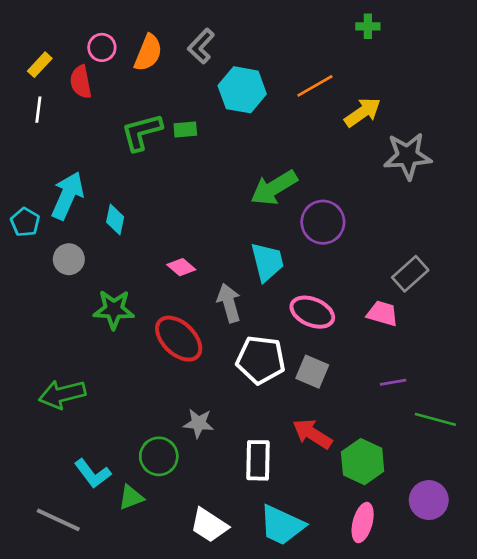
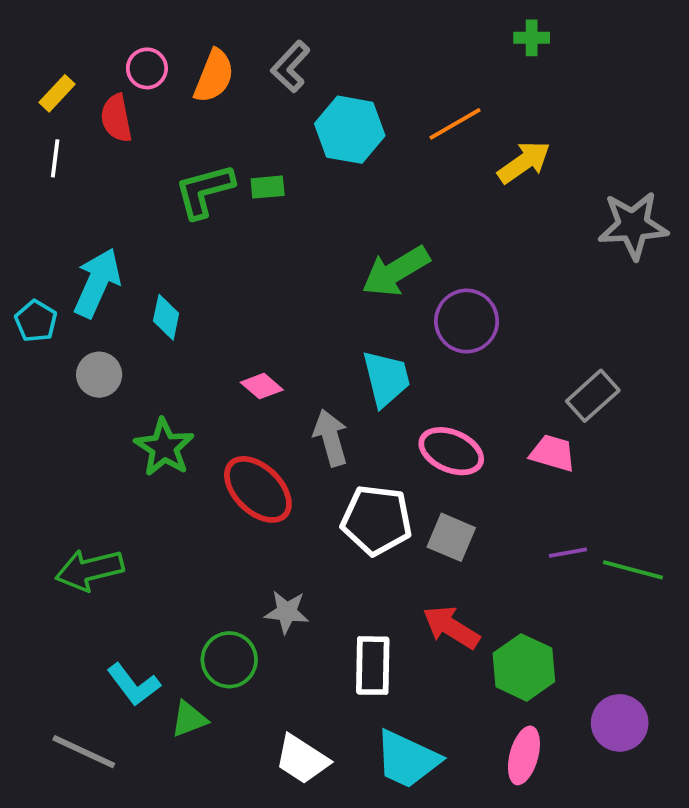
gray star: (408, 156) -> (633, 225), moved
green star: (114, 309) -> (164, 447), turned 30
green line: (435, 419) -> (633, 570), moved

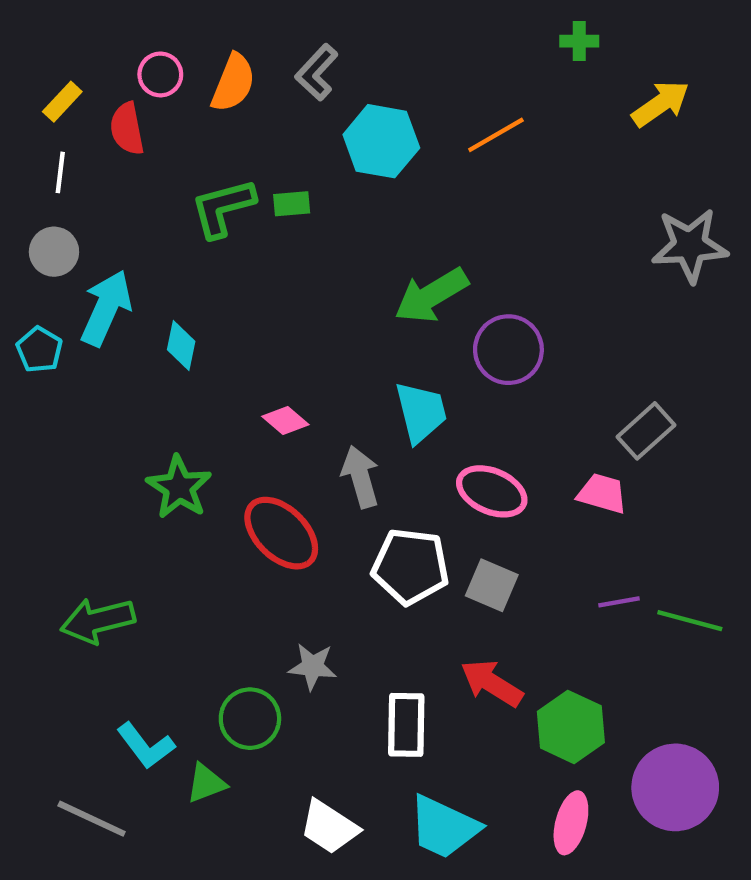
yellow arrow: (524, 162) -> (661, 104), moved
gray circle: (99, 375) -> (54, 252), moved
purple circle: (620, 723) -> (675, 787), size x1.4

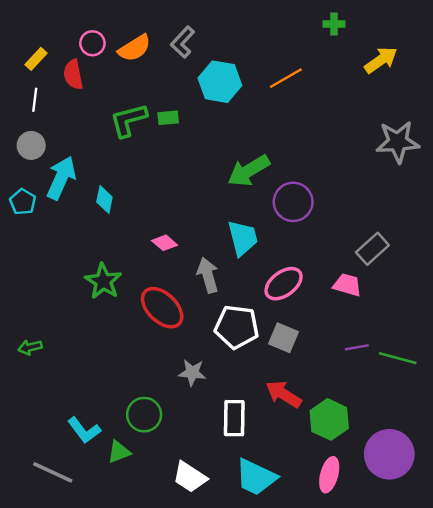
orange semicircle: (233, 83) -> (135, 48), turned 36
pink ellipse: (492, 491) -> (284, 284), turned -60
green arrow: (98, 621) -> (30, 347), moved, size x0.6
gray star: (312, 666) -> (192, 373), moved

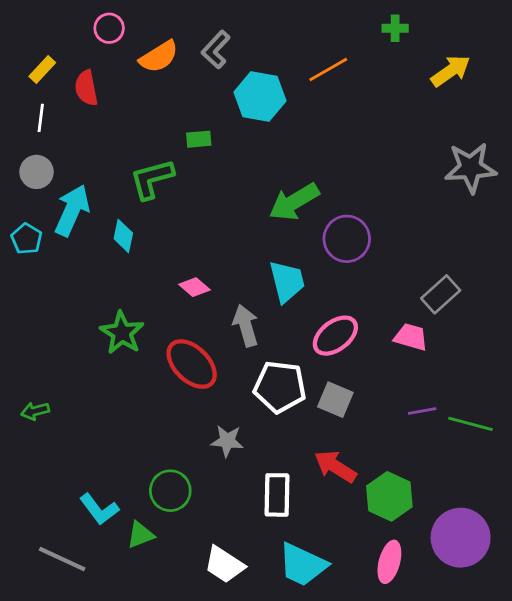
pink circle: (92, 43) -> (109, 28), moved
orange line: (286, 78) -> (328, 69), moved
green L-shape: (128, 120) -> (152, 179), moved

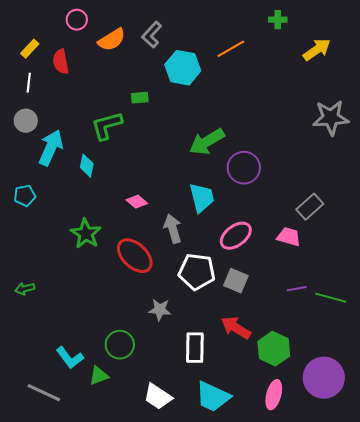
cyan pentagon: (27, 239) -> (25, 196), moved, turned 30

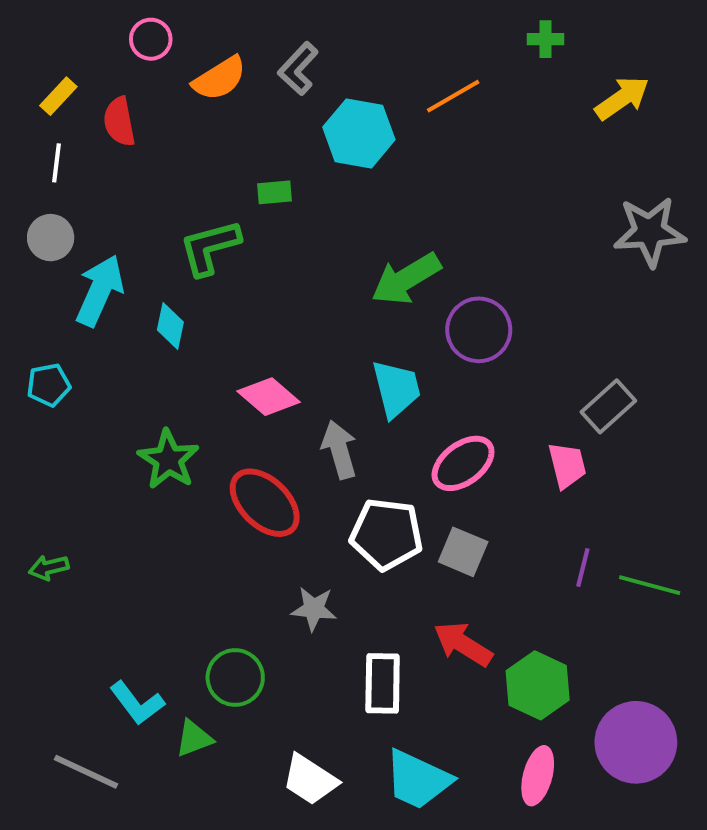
pink diamond: (137, 202) -> (269, 397), size x1.4
pink trapezoid: (289, 237) -> (567, 465), turned 60
purple line: (297, 289) -> (583, 568), turned -66

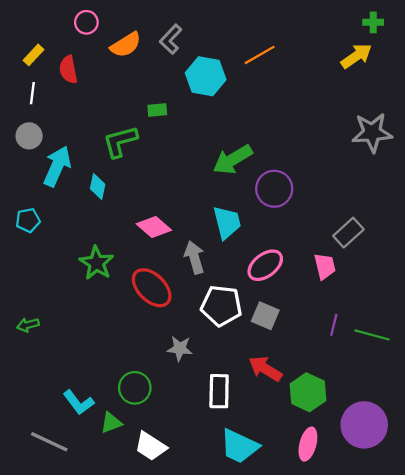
green cross: (546, 39) -> (373, 22), moved
white trapezoid: (310, 780) -> (151, 446), moved

